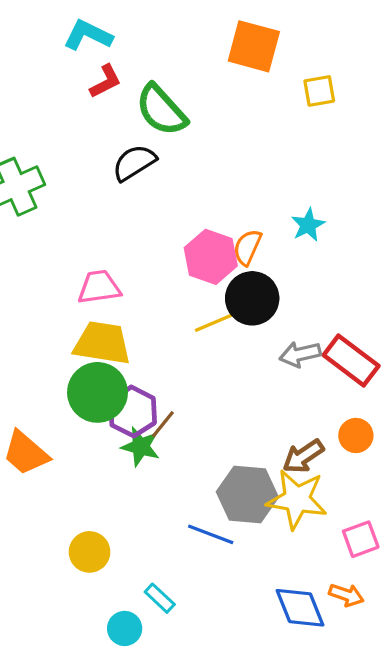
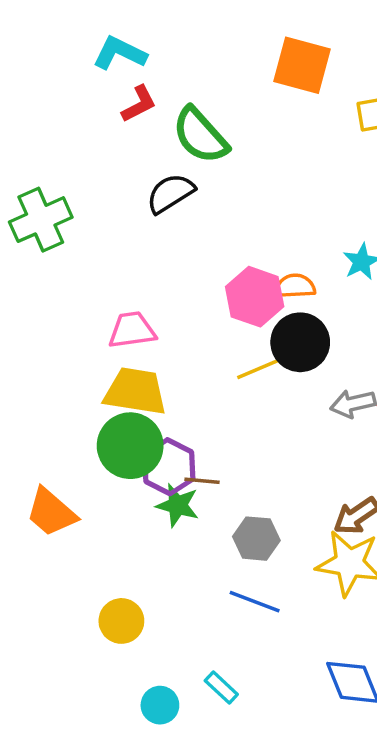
orange semicircle: (247, 247) -> (295, 286), turned 63
brown line: (163, 424) -> (202, 481), turned 56
gray hexagon: (247, 494) -> (256, 539), moved, size x0.7
cyan rectangle: (160, 598) -> (221, 688), moved

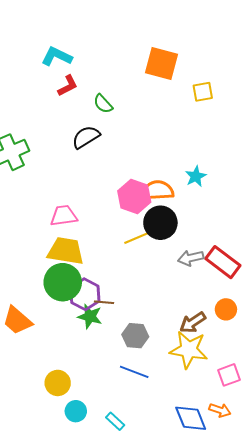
green semicircle: (200, 135) -> (103, 104), size x0.6
orange semicircle: (295, 286) -> (157, 190), size x1.4
cyan circle: (160, 705) -> (76, 411), moved

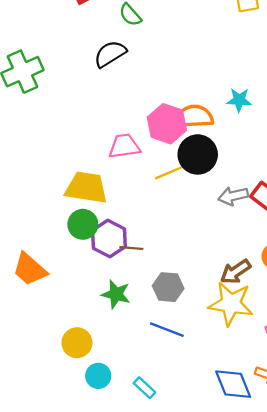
cyan star: (196, 176) -> (239, 100), turned 30
pink trapezoid: (64, 216) -> (124, 146), moved
green circle: (63, 282) -> (83, 224), size x0.7
green star: (90, 316) -> (116, 294), moved

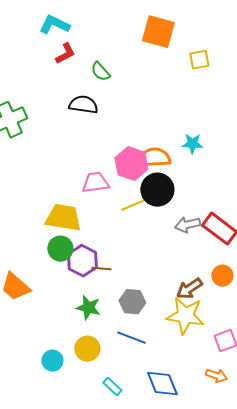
black semicircle: (110, 54) -> (83, 105), turned 40
yellow circle: (77, 343) -> (87, 349), moved
cyan circle: (98, 376) -> (52, 361), moved
blue diamond: (233, 384) -> (162, 384), moved

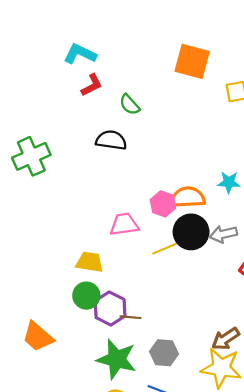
pink hexagon: (131, 164) -> (163, 204), size x0.7
yellow trapezoid: (63, 218) -> (90, 262), size x0.7
gray arrow: (187, 225) -> (223, 234), moved
green star: (88, 308) -> (117, 359), size x1.5

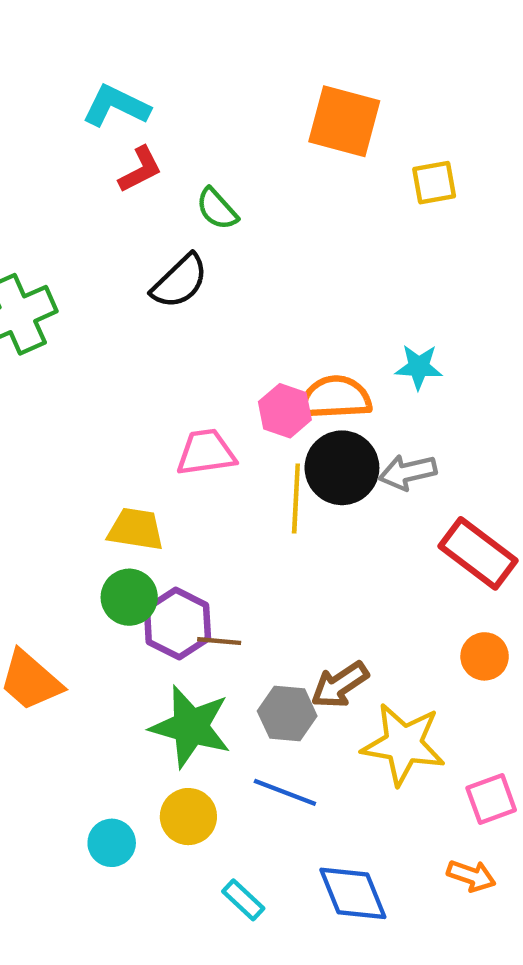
black semicircle: (111, 140) -> (180, 281), turned 128
yellow line: (168, 247) -> (296, 498), turned -64
brown arrow: (226, 339) -> (340, 685), moved

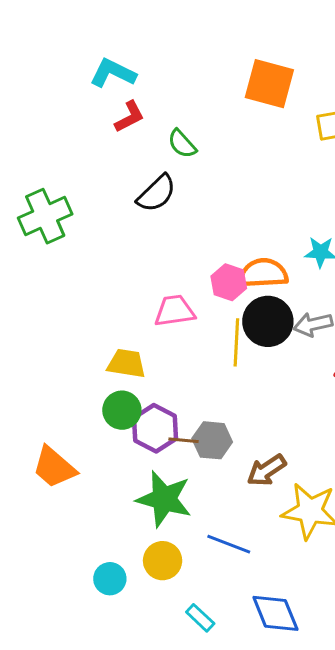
gray hexagon: (287, 713) -> (212, 440), moved

